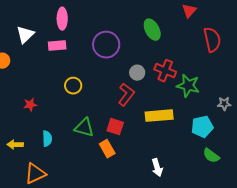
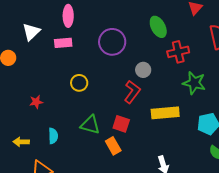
red cross: (165, 71) -> (178, 52), moved, turned -35

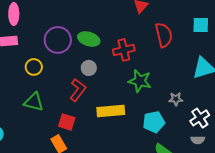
green ellipse: (158, 27) -> (89, 39), moved, turned -45
yellow circle: (79, 83) -> (34, 67), moved
green triangle: (90, 125) -> (34, 102), moved

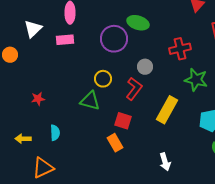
green ellipse: (89, 39) -> (138, 23), moved
yellow circle: (34, 67) -> (103, 79), moved
yellow rectangle: (111, 111) -> (167, 110), turned -56

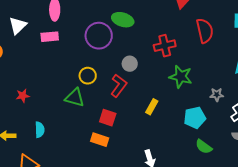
yellow rectangle: (167, 110) -> (152, 107), size x0.6
orange rectangle: (115, 143) -> (100, 140), turned -42

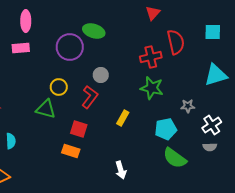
red cross: (165, 46) -> (151, 57), moved
green semicircle: (204, 147) -> (175, 158), size x1.4

